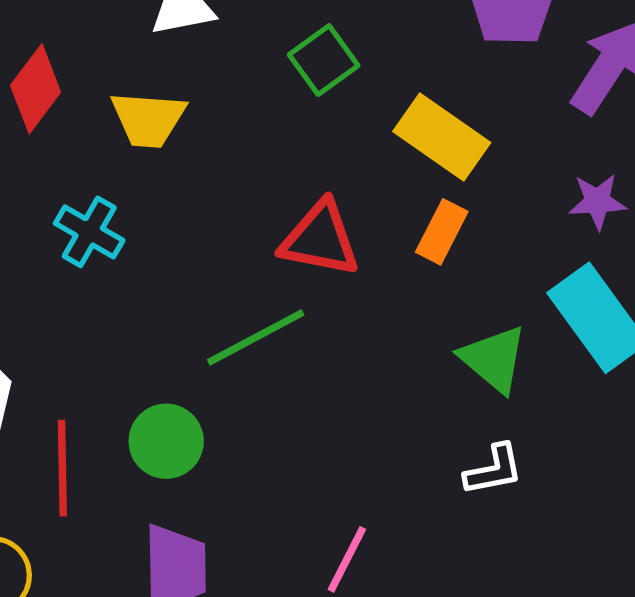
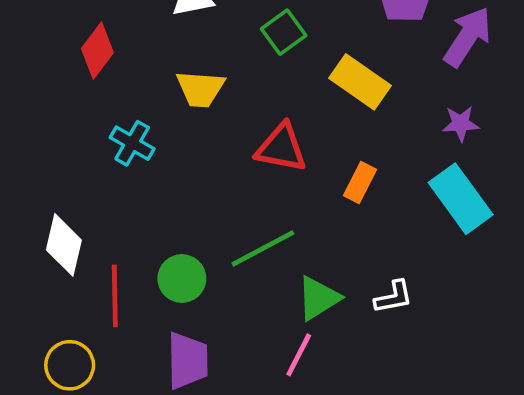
yellow trapezoid: (148, 119) -> (200, 89), moved
orange rectangle: (442, 232) -> (360, 182), moved
green line: (256, 337) -> (263, 248), moved
green triangle: (494, 359) -> (318, 298), moved, turned 48

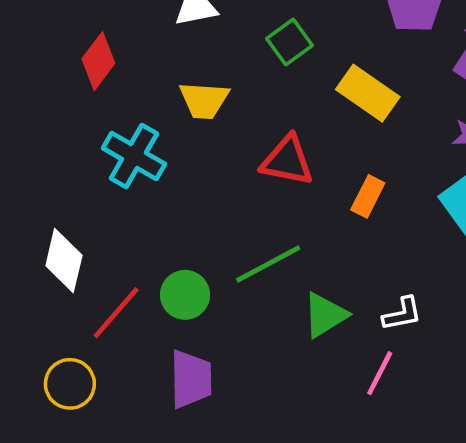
cyan cross: (132, 143) -> (134, 156), size x1.4
red line: (115, 296) -> (116, 313), turned 42
pink line: (299, 355) -> (380, 373), moved

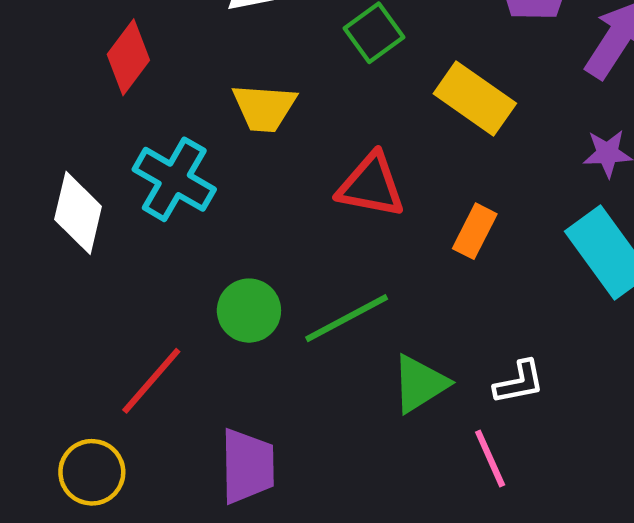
white diamond: (64, 260) -> (78, 213), moved
green circle: (185, 295) -> (249, 311), moved
pink line: (380, 373) -> (490, 459), turned -51

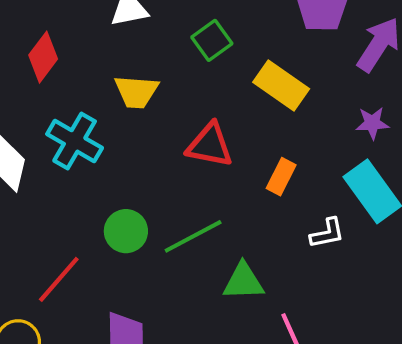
white L-shape: (519, 382) -> (327, 233), moved
green triangle: (420, 384) -> (243, 281), turned 30

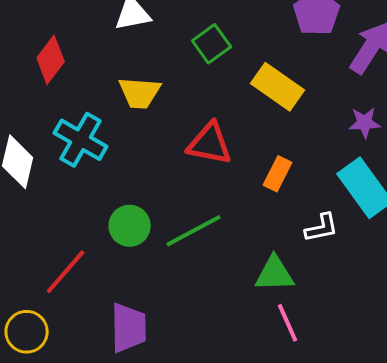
green triangle: (243, 281) -> (275, 274), moved

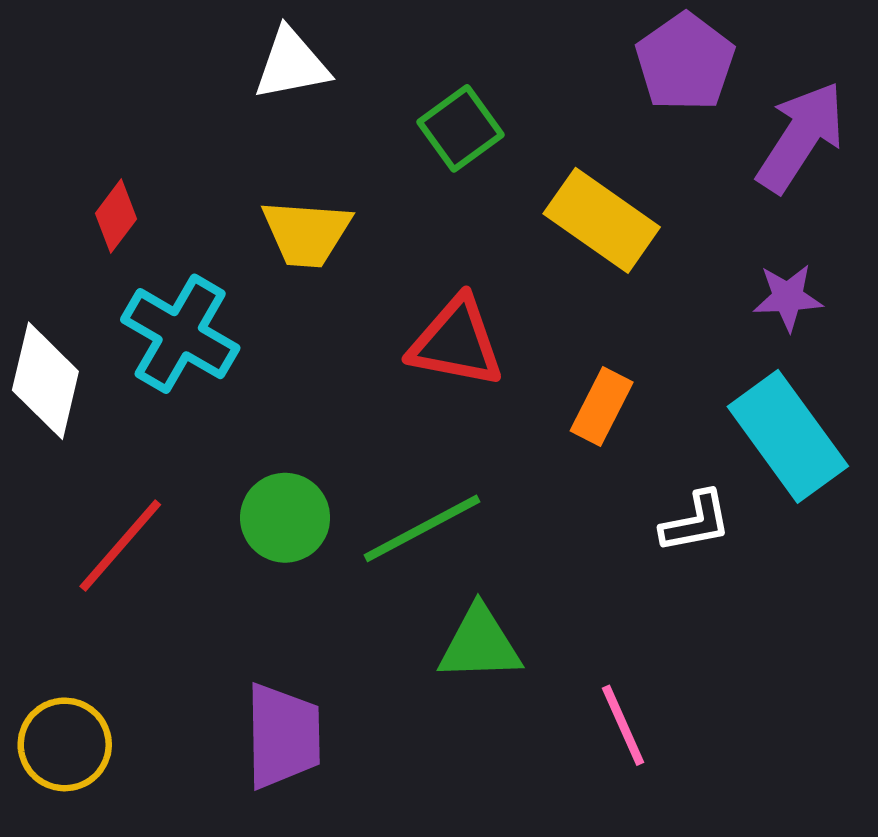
red diamond: (51, 60) -> (116, 216), moved, size x0.7
red line: (66, 272) -> (120, 546), moved
green triangle: (275, 274) -> (480, 644), moved

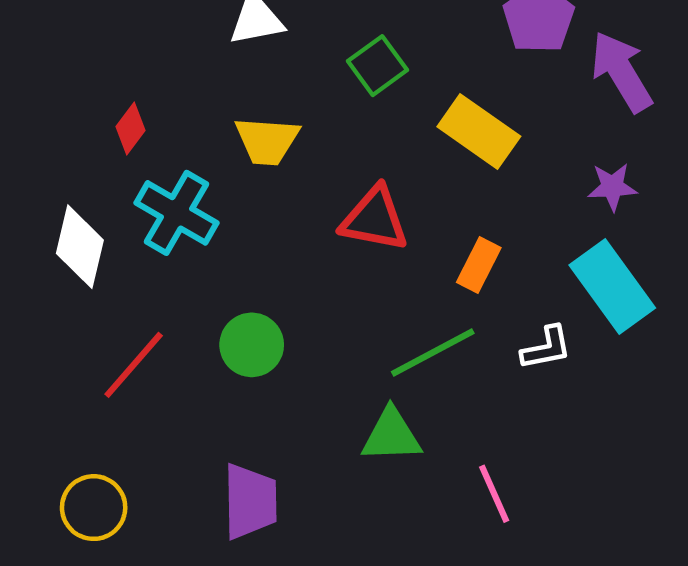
purple arrow: (801, 137) -> (622, 72), turned -64
green line: (422, 528) -> (433, 353), moved

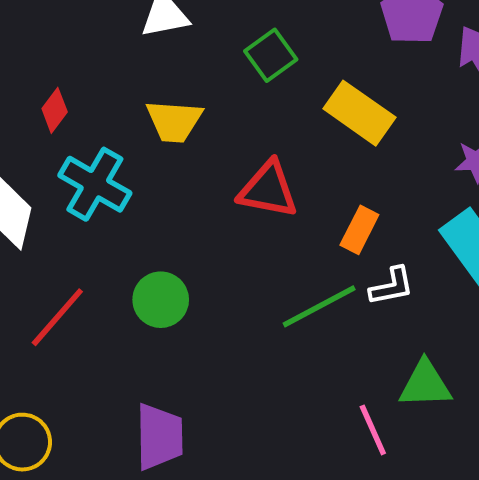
white L-shape: (546, 348) -> (392, 286), moved
green triangle: (391, 435) -> (425, 384), moved

